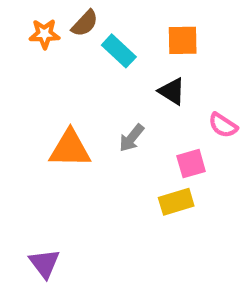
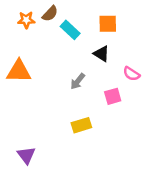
orange triangle: (70, 149) -> (19, 71), moved
yellow rectangle: (176, 202) -> (81, 125), moved

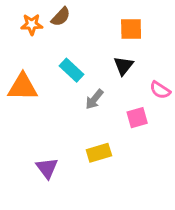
cyan rectangle: (70, 30) -> (71, 70), moved
black triangle: (101, 54) -> (123, 66), turned 36
purple triangle: (26, 155) -> (47, 168), moved

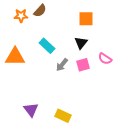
pink square: (137, 118) -> (83, 65), moved
yellow rectangle: (99, 153) -> (63, 116), moved, turned 42

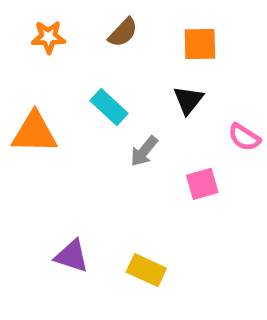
brown semicircle: (40, 11) -> (123, 32), moved
pink square: (83, 65) -> (202, 184), moved
purple triangle: (31, 110) -> (72, 256), turned -35

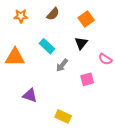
orange square: (200, 44) -> (86, 19), turned -35
purple triangle: (72, 256) -> (30, 95), moved

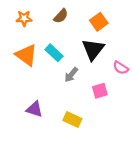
black triangle: (81, 43) -> (93, 49), size x1.5
orange triangle: (15, 57) -> (26, 55), moved, turned 35
yellow rectangle: (63, 116) -> (72, 120), moved

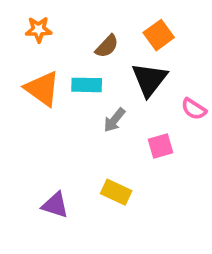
brown semicircle: (61, 16) -> (107, 46), moved
cyan rectangle: (54, 53) -> (87, 85), turned -42
purple triangle: (34, 109) -> (55, 205), moved

